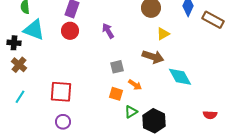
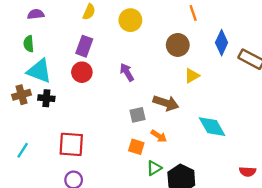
black cross: (14, 43) -> (46, 98), moved
brown arrow: (153, 57) -> (166, 103), moved
brown cross: (19, 65) -> (22, 95), moved, turned 35

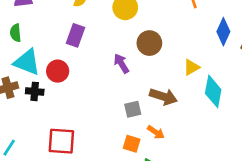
brown circle: (178, 45) -> (149, 43), moved
red circle: (82, 72) -> (58, 71), moved
cyan diamond: (212, 127) -> (213, 91), moved, turned 40

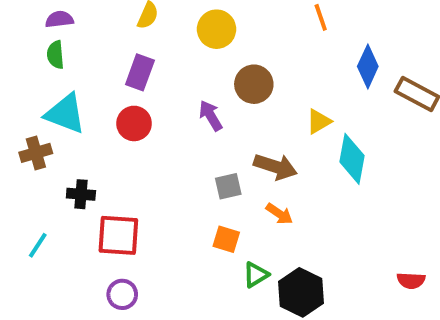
green semicircle: (16, 33) -> (55, 55), moved
red circle: (58, 71) -> (134, 123), moved
black cross: (35, 91) -> (81, 194), moved
orange arrow: (156, 132) -> (279, 214), moved

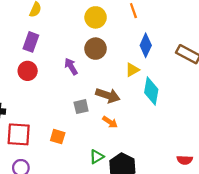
yellow circle: (217, 29) -> (96, 17), moved
blue diamond: (368, 66) -> (146, 45), moved
orange square: (226, 239) -> (58, 137), moved

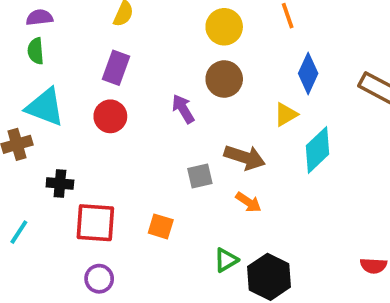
cyan diamond: (151, 91) -> (317, 150), turned 36

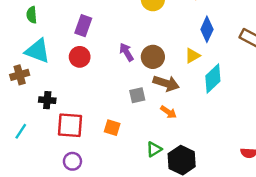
brown circle: (224, 79) -> (153, 57), moved

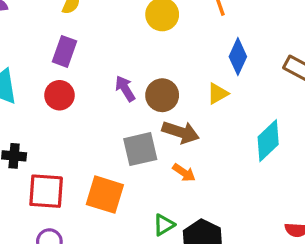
cyan diamond: (213, 78) -> (268, 141), moved
gray square: (137, 95) -> (140, 149), size x1.5
orange square: (112, 128) -> (105, 195), size x1.6

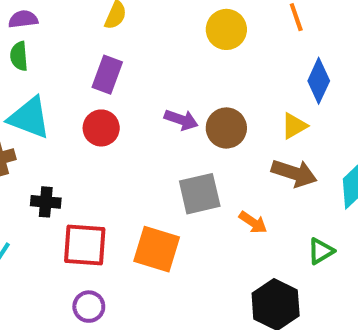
purple arrow: (125, 88) -> (181, 120), turned 140
brown arrow: (181, 132) -> (294, 173), moved
green triangle: (164, 225) -> (321, 251), moved

